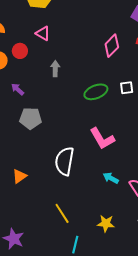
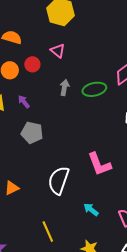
green ellipse: (96, 92) -> (94, 89), moved
cyan arrow: (111, 178) -> (91, 210), moved

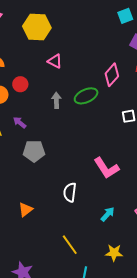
pink triangle: (58, 51) -> (55, 61), moved
white semicircle: (59, 180) -> (70, 192), size x0.7
cyan arrow: (91, 210) -> (108, 214), turned 105

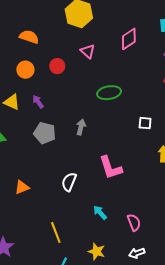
pink diamond: (112, 75) -> (129, 39), moved
red circle: (20, 84) -> (57, 66), moved
gray arrow: (56, 100) -> (81, 127), moved
cyan arrow: (108, 214) -> (100, 213), turned -98

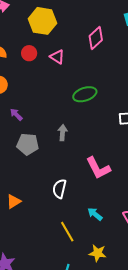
red circle: (57, 66) -> (29, 53), moved
yellow line: (56, 233) -> (67, 232), moved

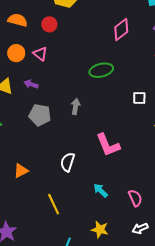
pink diamond: (96, 38) -> (121, 30), moved
pink triangle: (57, 57) -> (40, 54), moved
purple arrow: (16, 114) -> (31, 84), turned -32
yellow line: (67, 232) -> (54, 204), moved

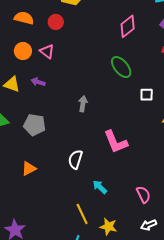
green ellipse: (101, 70) -> (121, 67), moved, turned 65
gray pentagon: (40, 115) -> (34, 125), moved
cyan arrow: (101, 190) -> (100, 187), moved
yellow line: (54, 204) -> (82, 214), moved

